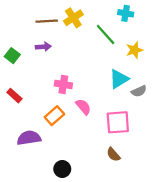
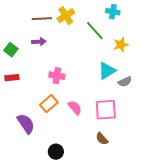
red rectangle: (14, 96) -> (12, 78), moved, turned -48
pink semicircle: (83, 107) -> (75, 108), moved
purple semicircle: (29, 138) -> (26, 124), turned 65

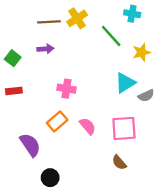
black circle: (56, 152) -> (50, 178), moved

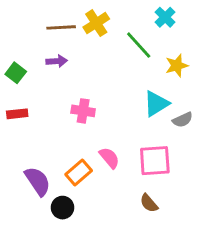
cyan cross: (132, 14) -> (165, 17), turned 35
orange rectangle: (57, 121) -> (79, 172), moved
black circle: (50, 178) -> (63, 208), moved

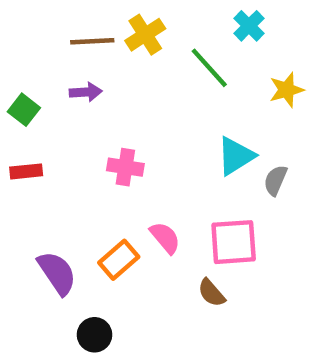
yellow star: (177, 66) -> (286, 90), moved
gray semicircle: (183, 120) -> (275, 180), turned 138
brown semicircle: (149, 203) -> (211, 293), moved
black circle: (63, 208) -> (95, 335), moved

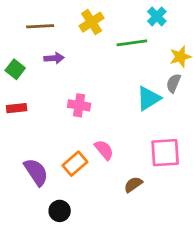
brown line: (92, 41) -> (40, 26), moved
green line: (209, 68) -> (132, 43), turned -56
gray semicircle: (275, 180) -> (173, 83), moved
pink square: (234, 242) -> (165, 153), moved
brown semicircle: (211, 293) -> (133, 185), turned 96

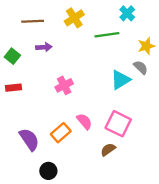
gray semicircle: (173, 83) -> (141, 67), turned 112
pink cross: (79, 105) -> (64, 85), turned -36
pink square: (165, 153) -> (118, 124), moved, turned 30

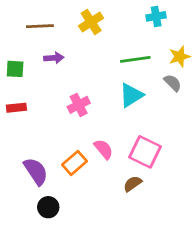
cyan cross: (127, 13) -> (156, 16), turned 35
green line: (107, 35) -> (135, 59), moved
green square: (12, 56) -> (15, 69), turned -35
cyan triangle: (120, 80) -> (131, 95), moved
black circle: (48, 171) -> (48, 207), moved

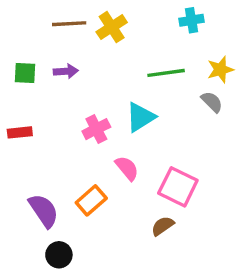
brown line: (40, 26) -> (69, 24), moved
green square: (15, 69) -> (25, 73), moved
cyan triangle: (131, 95) -> (141, 117), moved
pink semicircle: (104, 149) -> (127, 168), moved

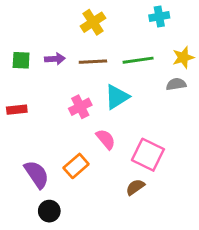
brown line: (69, 24) -> (93, 62), moved
gray semicircle: (212, 102) -> (176, 84), turned -54

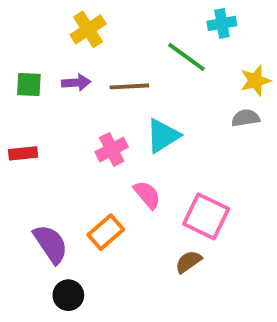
yellow cross: (93, 22) -> (88, 29), moved
green line: (138, 60) -> (186, 57), moved, turned 44

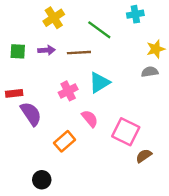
green line: (186, 57) -> (99, 30), moved
purple semicircle: (51, 244) -> (31, 114), moved
brown semicircle: (188, 262) -> (144, 156), moved

